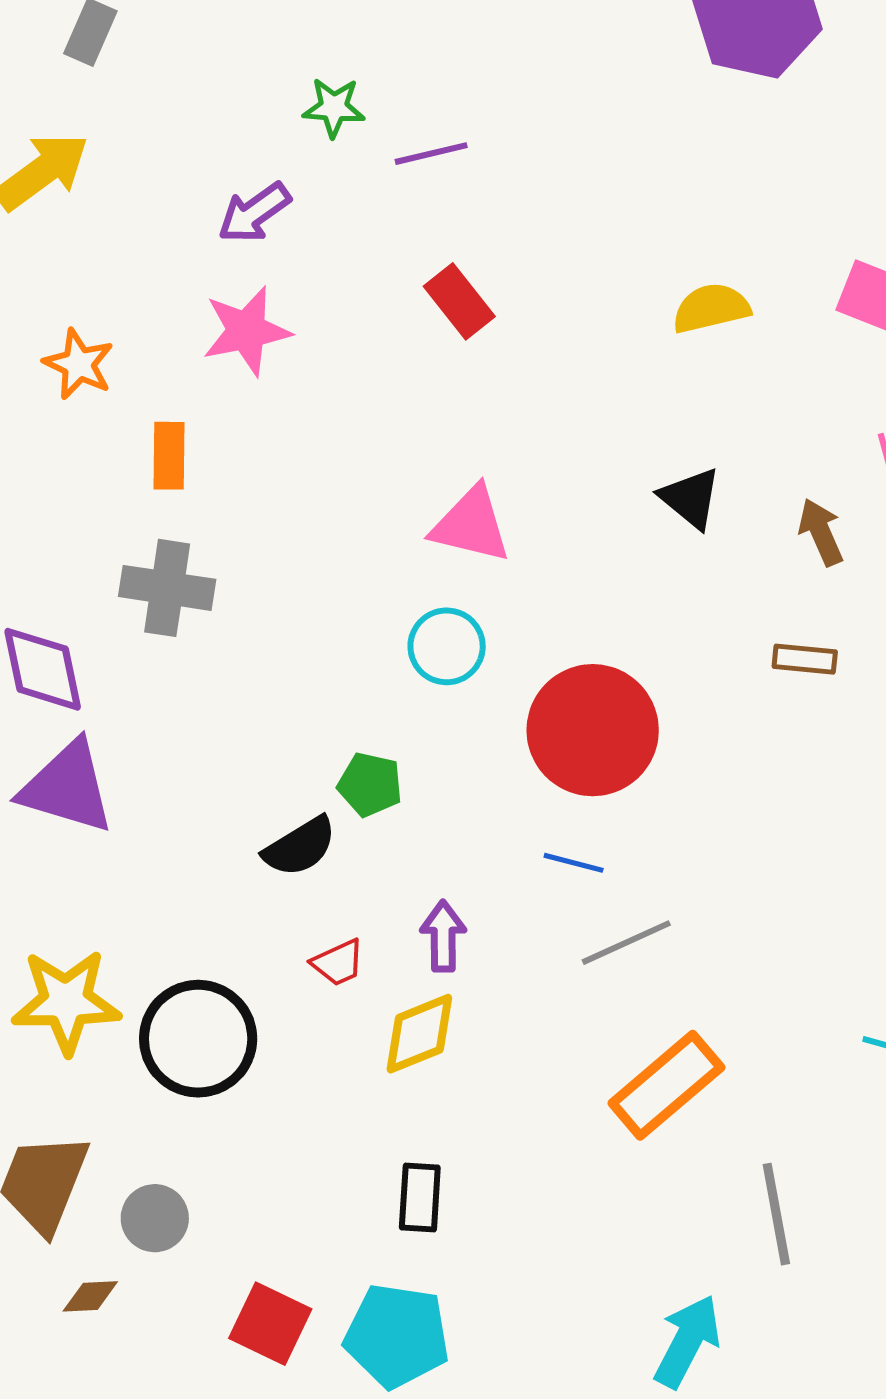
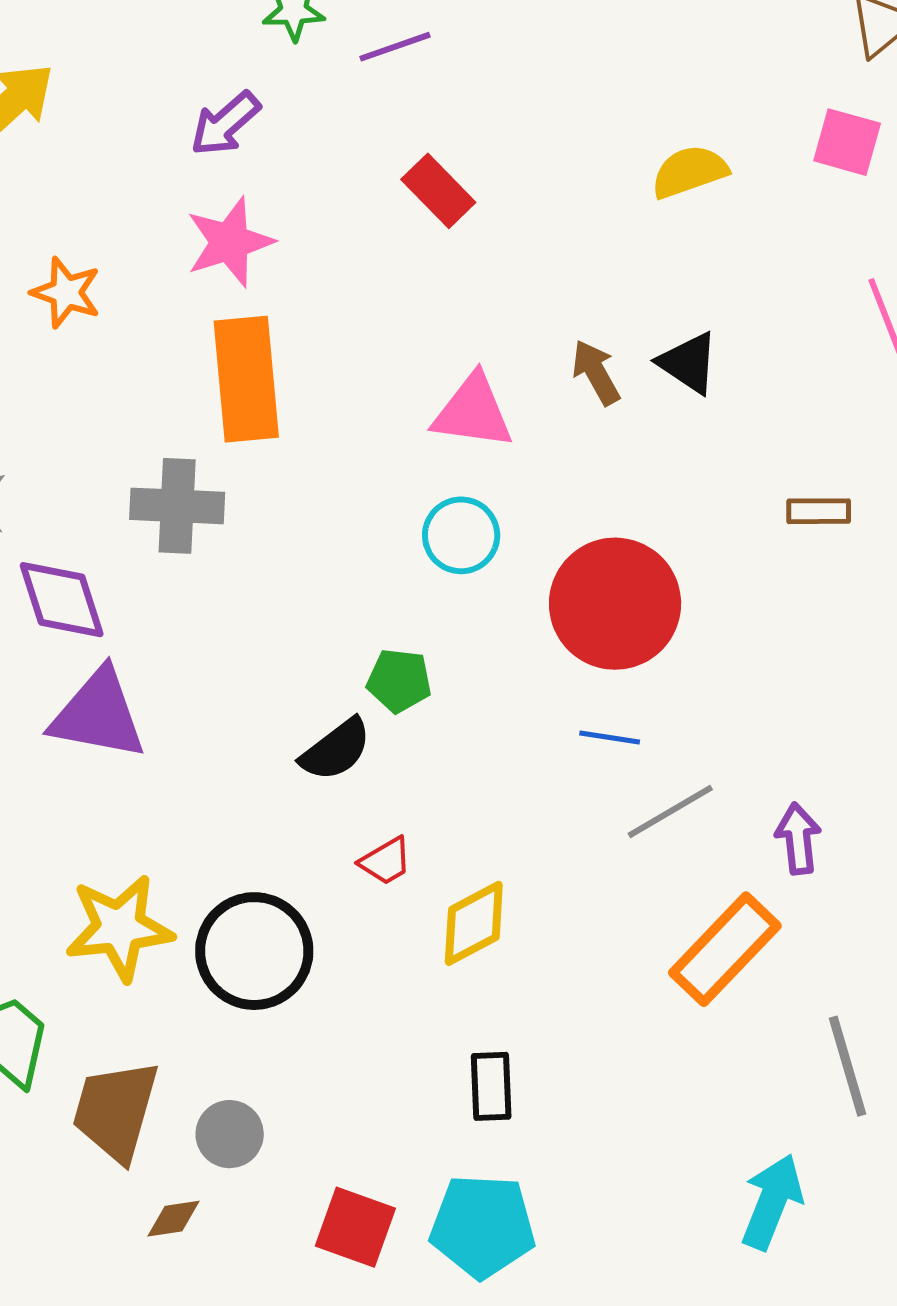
orange rectangle: (169, 456) -> (246, 379), moved, size x1.8
brown arrow: (821, 532) -> (596, 373), moved
purple arrow: (443, 936) -> (798, 839), moved

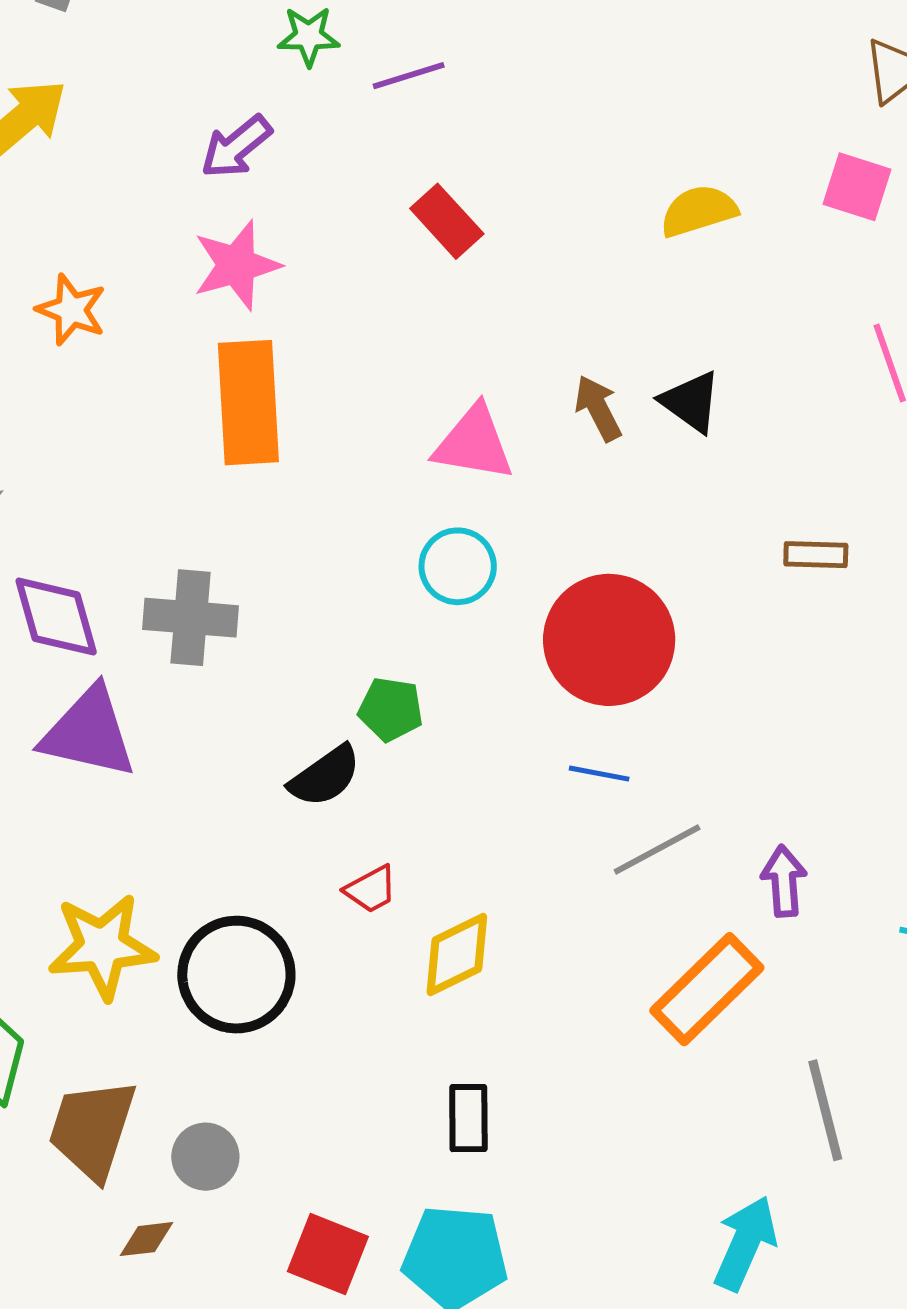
gray cross: (177, 506) -> (191, 618), moved

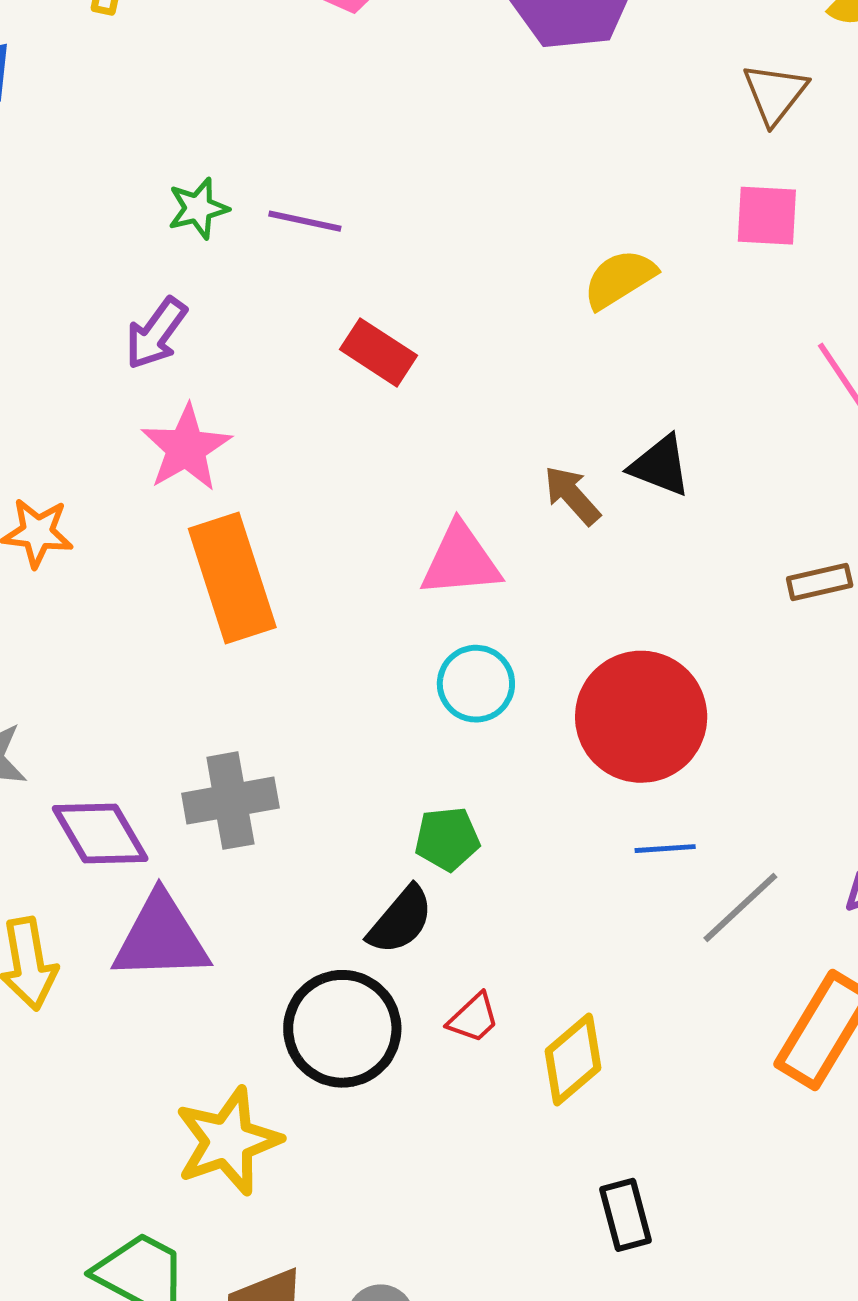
purple line: (409, 76) -> (305, 221), turned 44
black circle: (236, 975) -> (342, 1029), moved

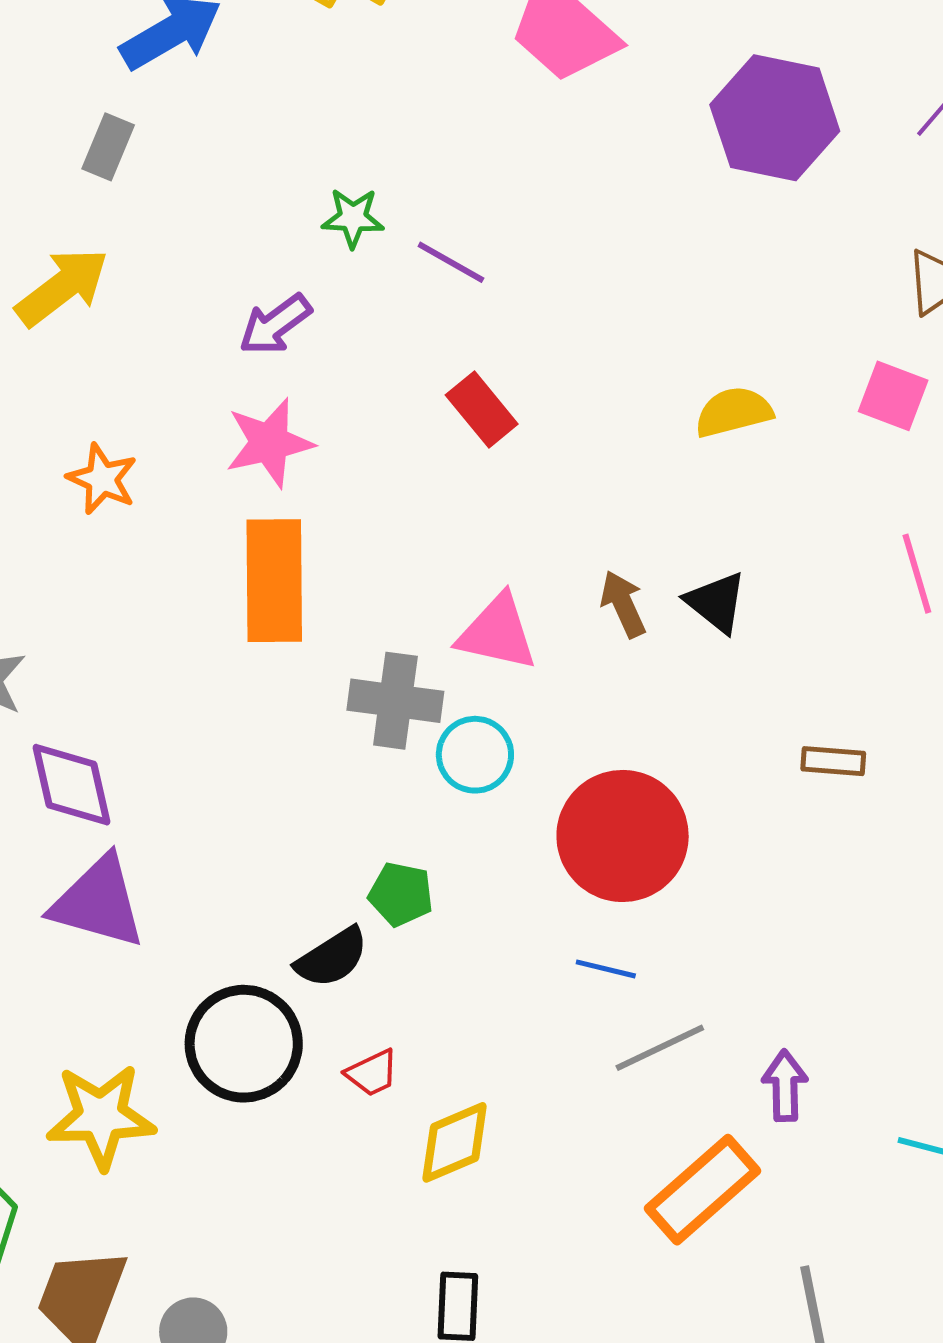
gray cross: (230, 801) -> (395, 701), moved

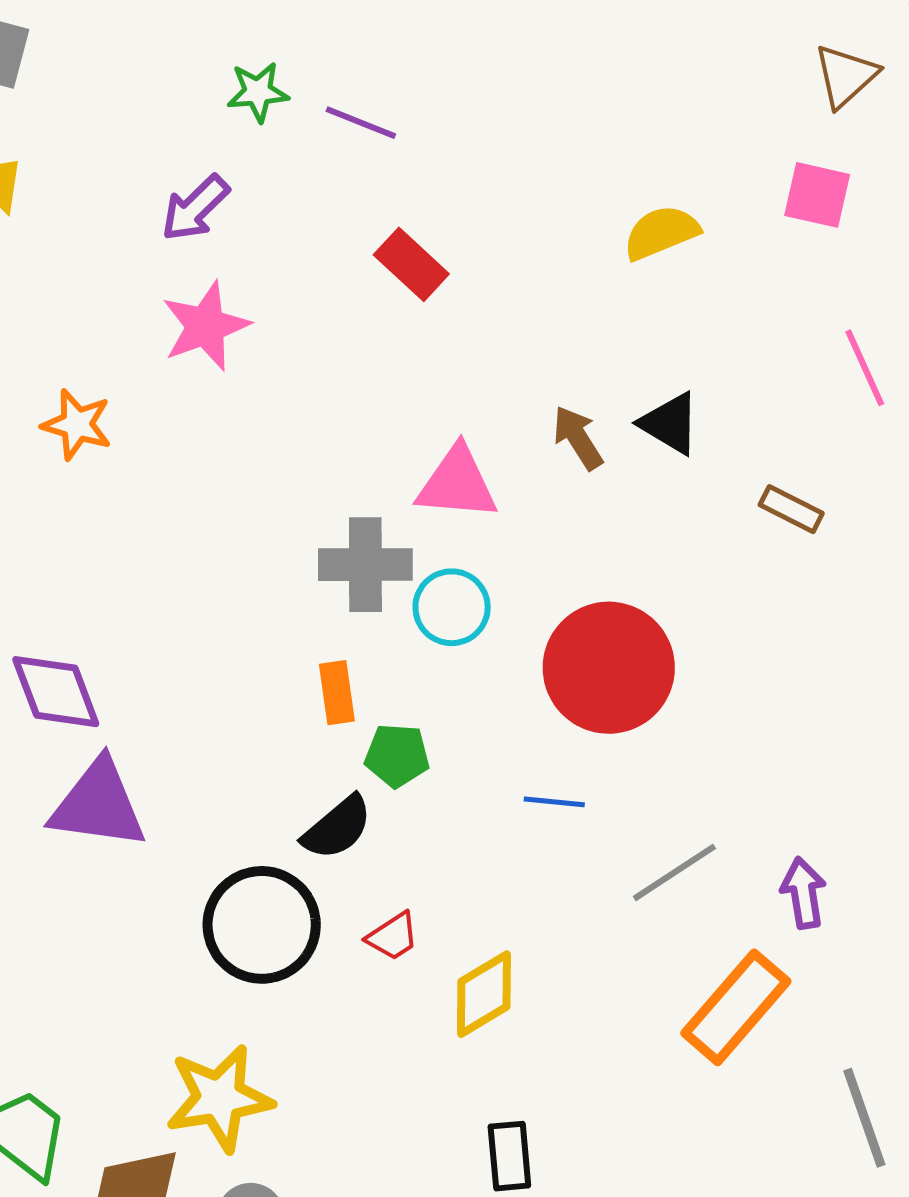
orange star: (102, 479) -> (77, 425), moved
orange rectangle: (274, 581) -> (337, 693), moved, size x0.5
brown rectangle: (833, 761) -> (791, 509), moved, turned 30
blue line: (606, 969) -> (554, 802), moved
yellow star: (101, 1116) -> (219, 1098), moved

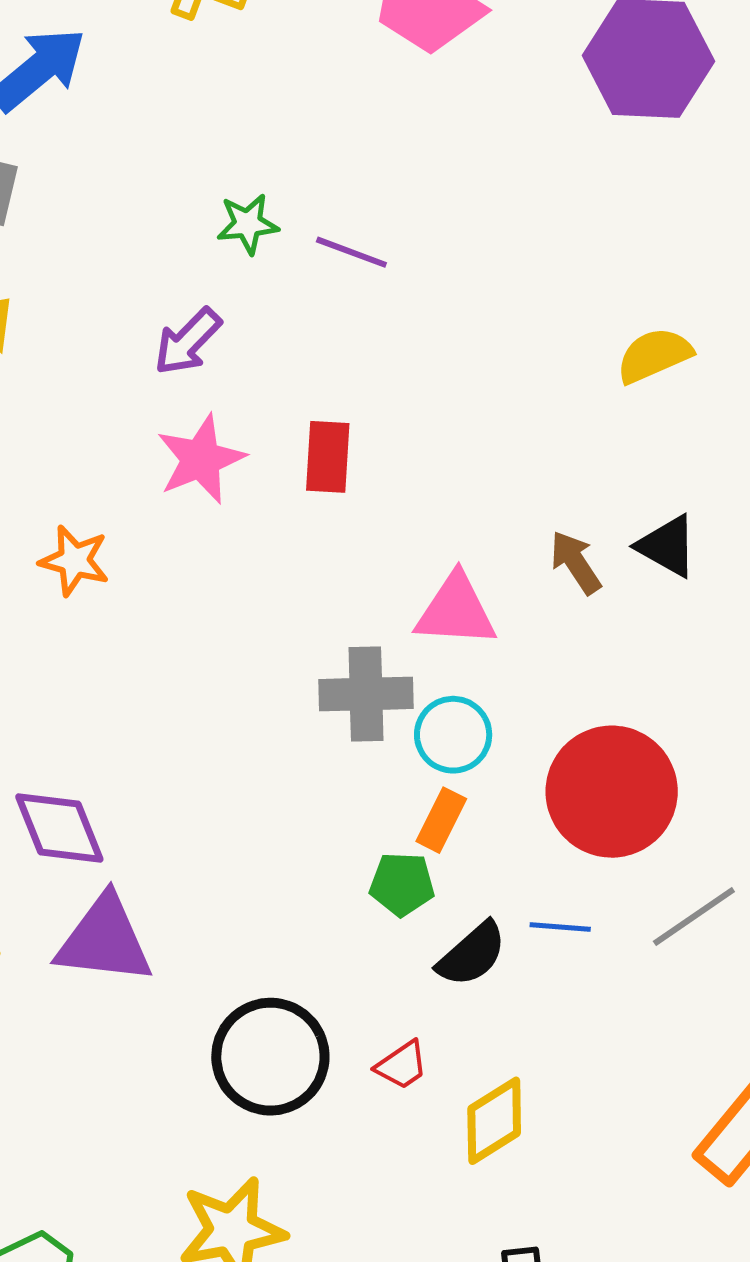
red rectangle: (411, 264) -> (328, 457), moved, turned 52
orange rectangle: (337, 693) -> (441, 820), moved, turned 36
black semicircle: (337, 828) -> (472, 954), moved
gray line: (674, 872) -> (694, 916), moved

